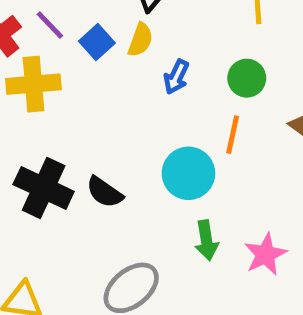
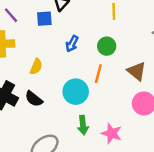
yellow semicircle: (140, 40) -> (36, 67), moved
blue square: (97, 42) -> (44, 19), moved, turned 35
pink star: (265, 254) -> (112, 133), turned -30

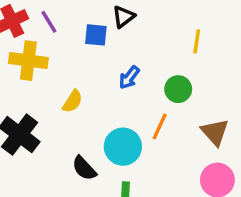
black semicircle: (34, 99) -> (84, 168), moved

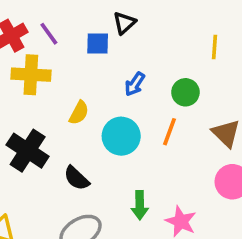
yellow line: (197, 41) -> (214, 47), moved
cyan circle: (123, 147) -> (121, 136), moved
black semicircle: (84, 168) -> (77, 178), moved

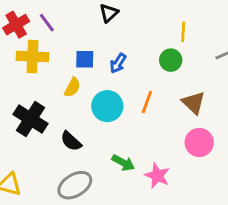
blue square: (98, 43) -> (85, 59), moved
green circle: (185, 92) -> (171, 60), moved
green arrow: (140, 205) -> (123, 163), turned -60

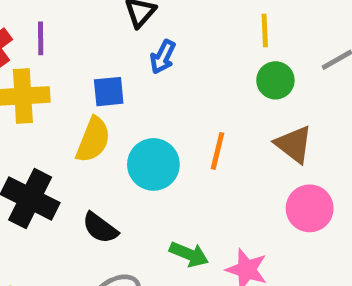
purple line: (47, 23) -> (41, 38), turned 42
green circle: (171, 60) -> (275, 80), moved
blue arrow: (118, 63) -> (163, 57), moved
yellow semicircle: (72, 87) -> (93, 140), size x1.4

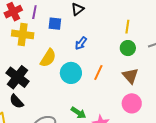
blue arrow: (163, 57) -> (81, 43), moved
blue square: (109, 92) -> (55, 24), moved
black semicircle: (100, 228) -> (16, 101), moved

